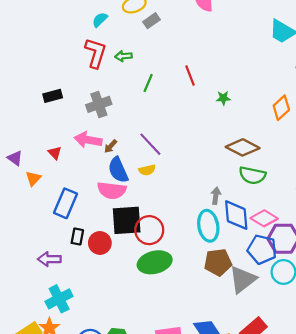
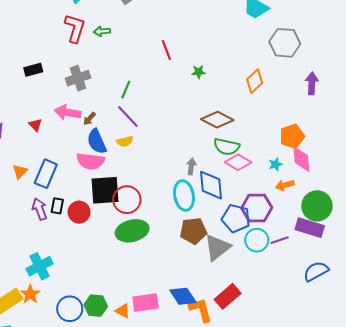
green line: (148, 83) -> (126, 90), moved
orange triangle: (33, 179) -> (20, 172), moved
pink diamond: (264, 218) -> (238, 162), moved
purple arrow: (49, 259) -> (40, 209), moved, turned 70

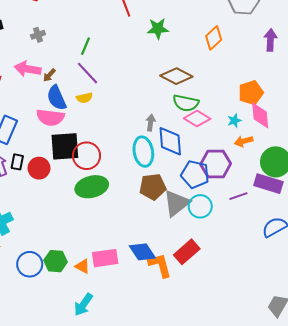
green star: (199, 72) -> (158, 29), size x1.5
gray cross: (78, 78) -> (38, 35), size x0.6
cyan circle: (257, 240) -> (200, 206), moved

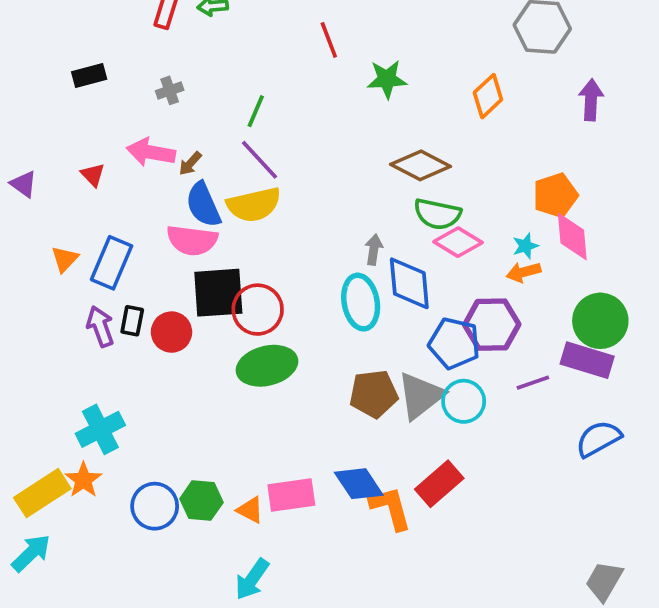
yellow semicircle: (84, 98) -> (254, 205), size x1.8
orange arrow: (244, 141) -> (524, 272), moved
brown pentagon: (153, 187) -> (374, 394), moved

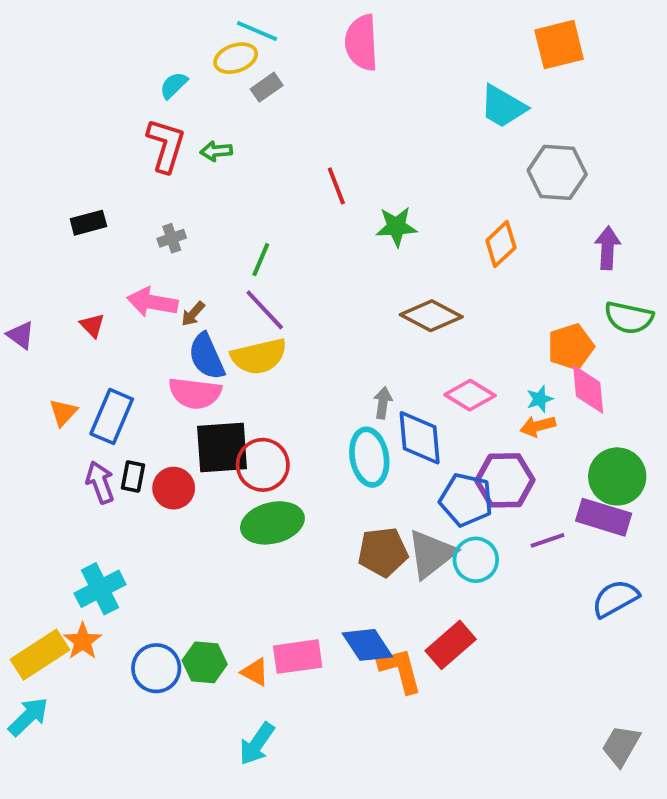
green semicircle: (437, 214) -> (629, 318), moved

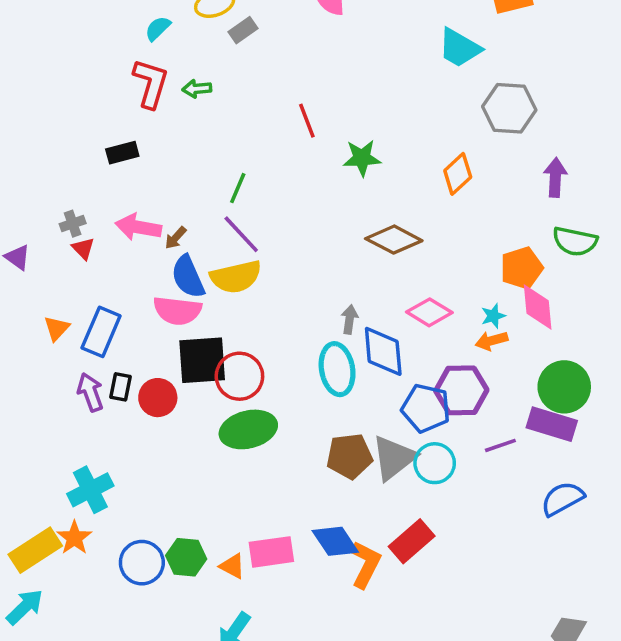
black rectangle: (88, 223) -> (122, 153), moved
gray cross: (172, 238) -> (73, 224), moved
orange L-shape: (400, 670) -> (365, 564), turned 42

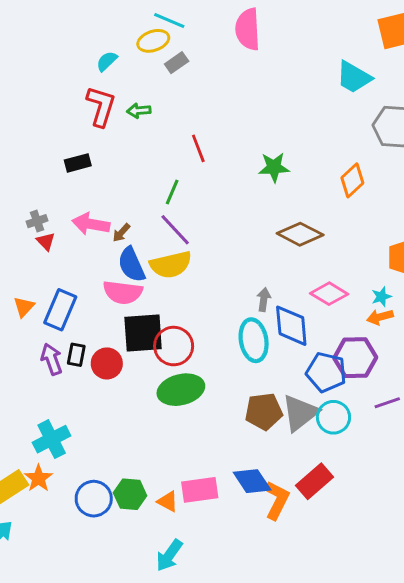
red line: (307, 121) -> (198, 148), moved

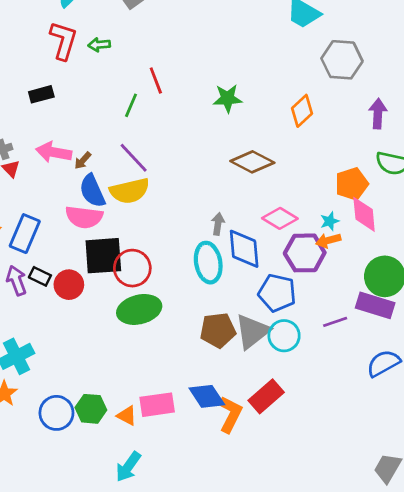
green line: (172, 192) -> (131, 105), moved
black rectangle: (76, 355) -> (40, 276), turned -75
purple hexagon: (355, 358) -> (305, 253), moved

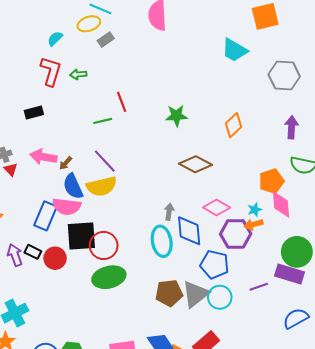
gray hexagon: (342, 60) -> (284, 76), moved
green line: (131, 105) -> (103, 121), turned 54
blue rectangle: (25, 234) -> (46, 216), moved

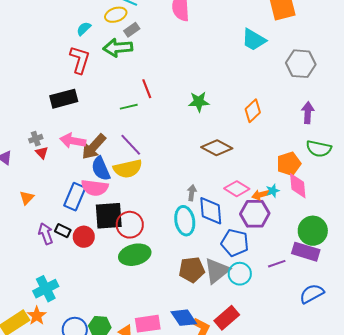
green arrow: (78, 74) -> (118, 48), moved, size x1.8
black rectangle: (34, 112) -> (64, 99), size x1.5
brown arrow: (66, 163) -> (94, 147), size x2.0
orange arrow: (254, 224) -> (261, 195), moved

